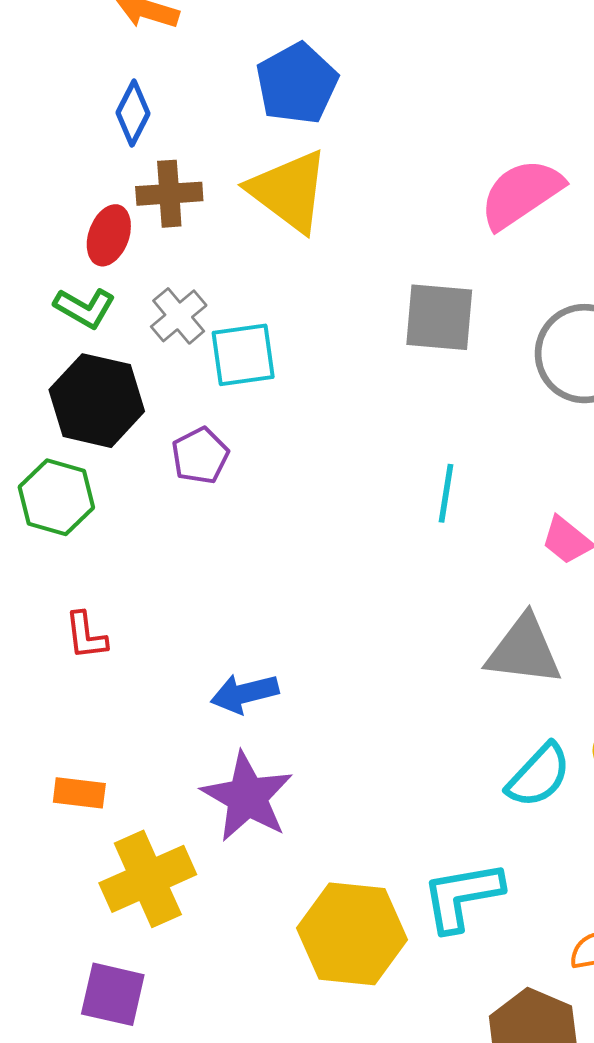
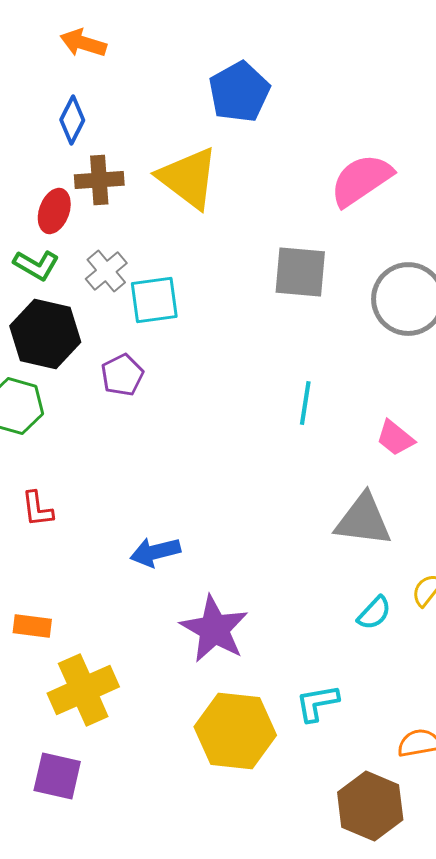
blue pentagon: (297, 84) -> (239, 92), moved
cyan semicircle: (539, 775) -> (374, 613), size x0.7
purple star: (247, 797) -> (214, 629), moved
cyan L-shape: (462, 896) -> (317, 703), size x0.7

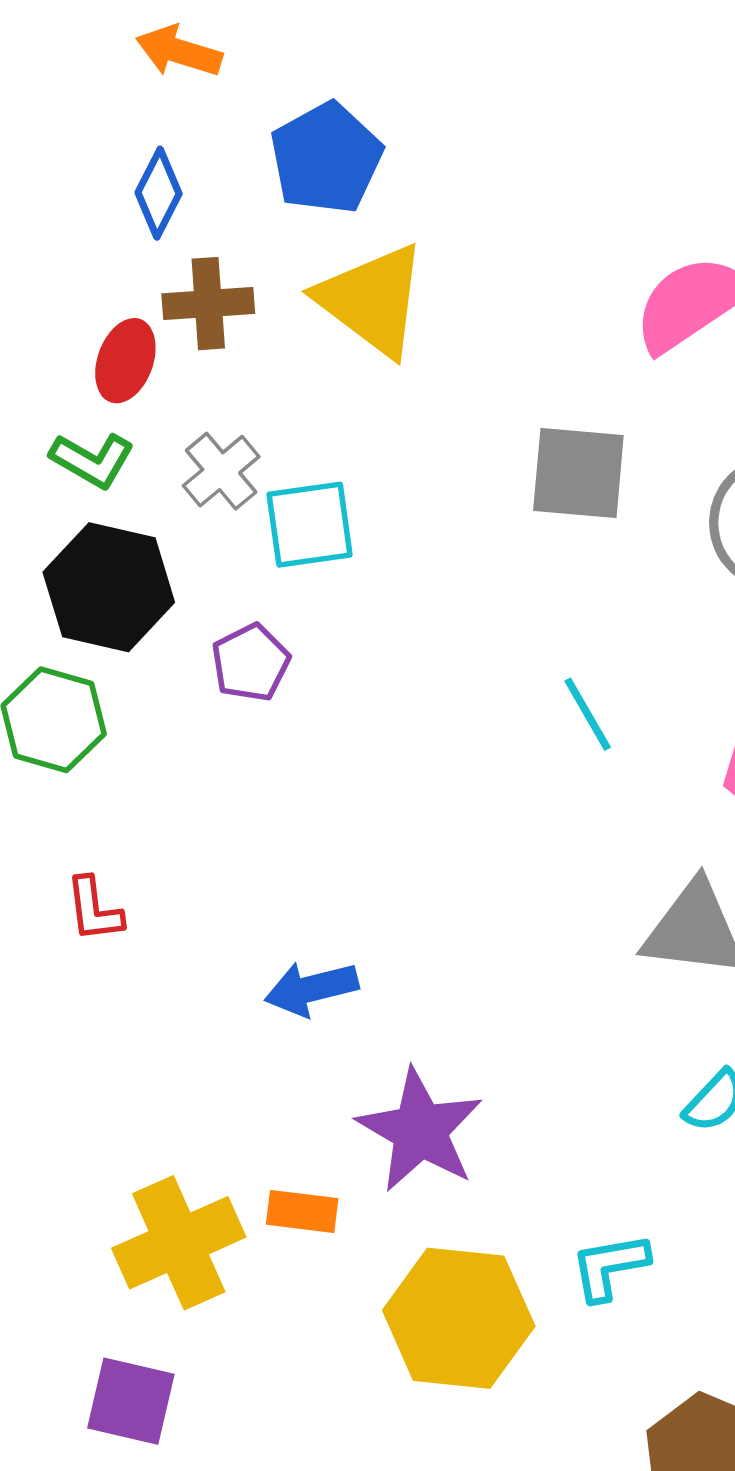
blue pentagon: (239, 92) -> (326, 158), moved
cyan line: (305, 403) -> (588, 714), turned -39
orange rectangle: (32, 626) -> (302, 1211), moved

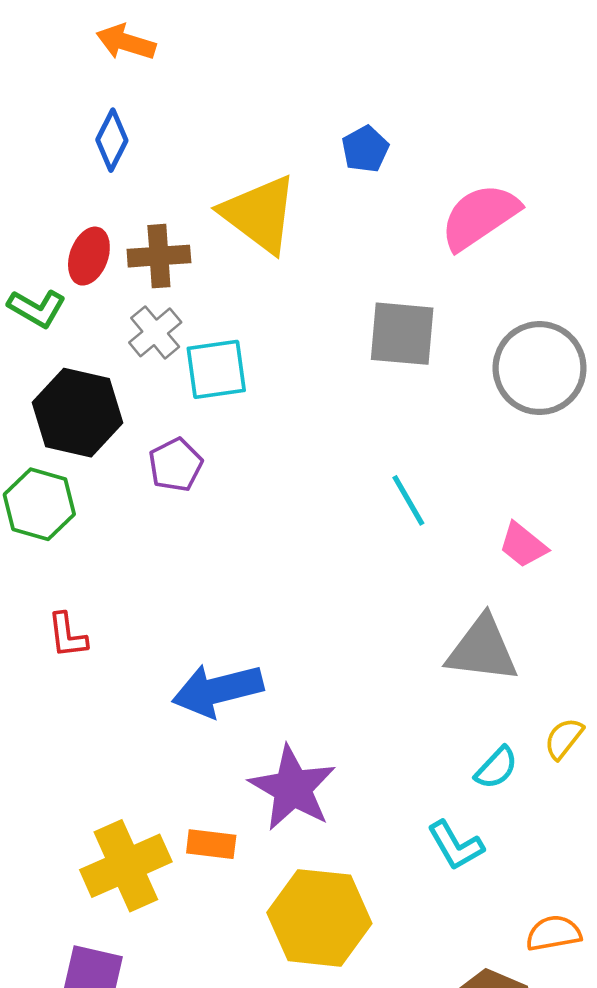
blue pentagon: (326, 158) -> (365, 149), moved, size x0.6
brown cross: (208, 304) -> (159, 256), moved
green L-shape: (92, 460) -> (37, 308), moved
blue arrow: (311, 989) -> (218, 690), size x1.4
cyan L-shape: (610, 1267) -> (456, 845), moved, turned -110

